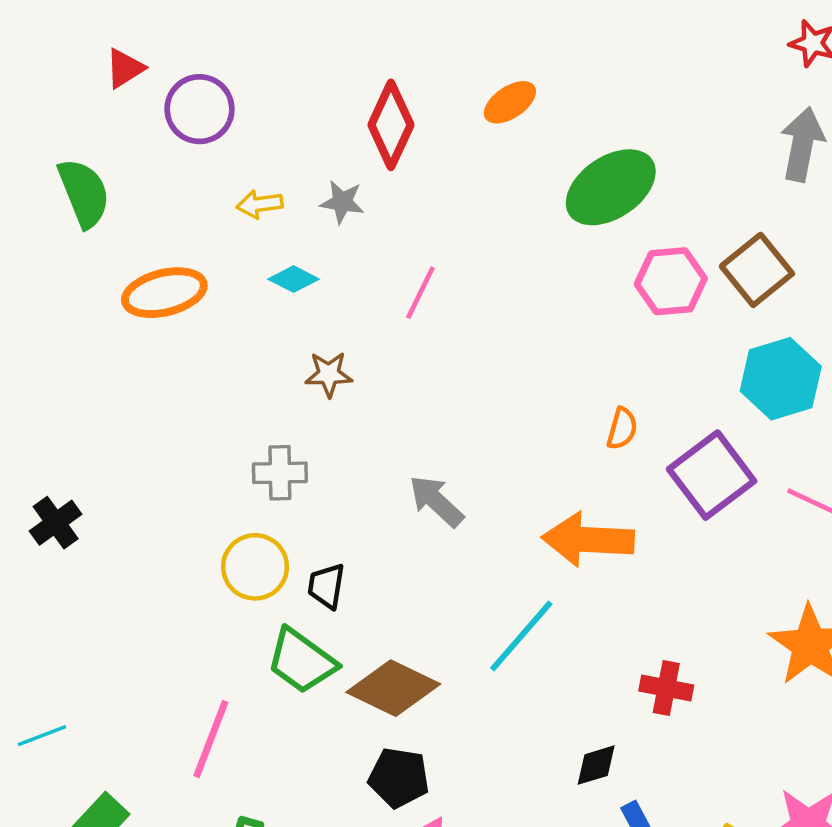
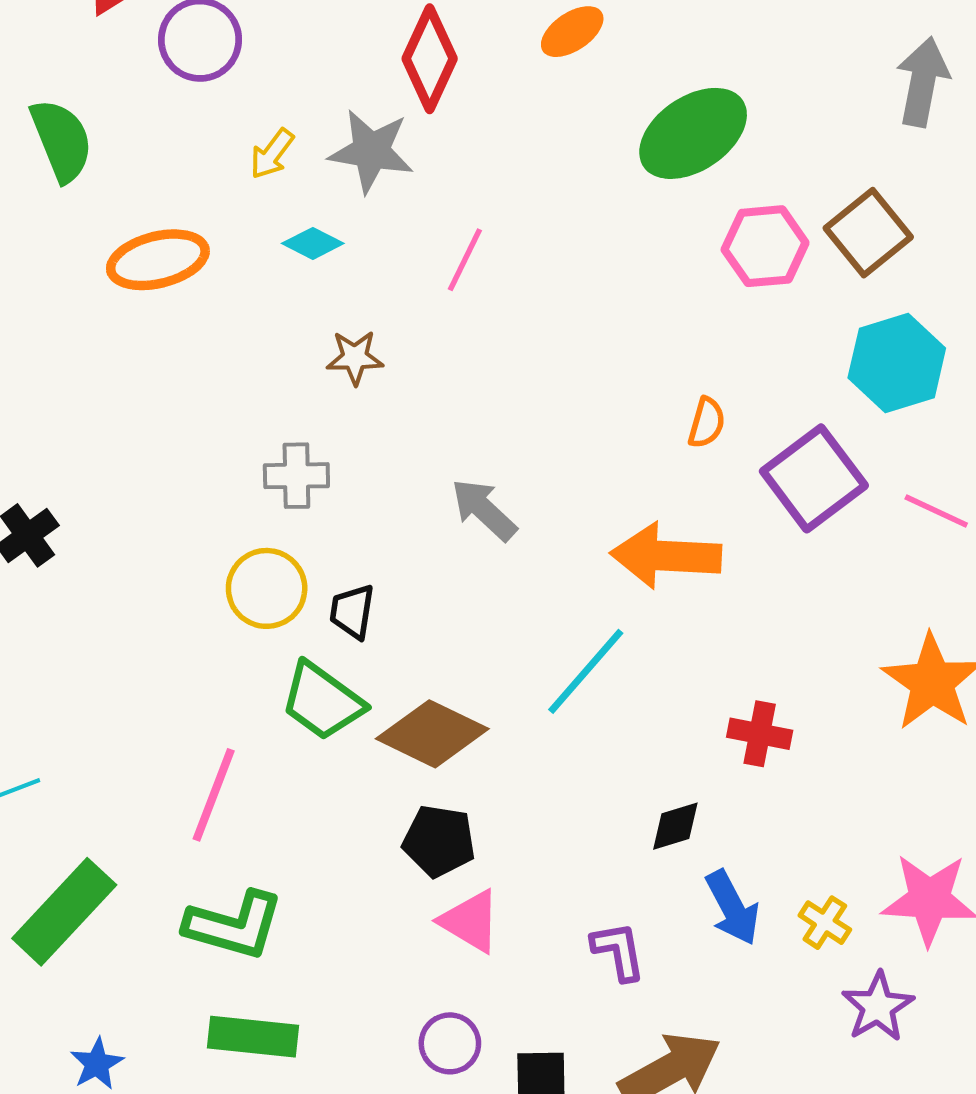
gray star: (342, 202) -> (371, 151), size x1.6
yellow arrow: (260, 204) -> (272, 154), turned -45

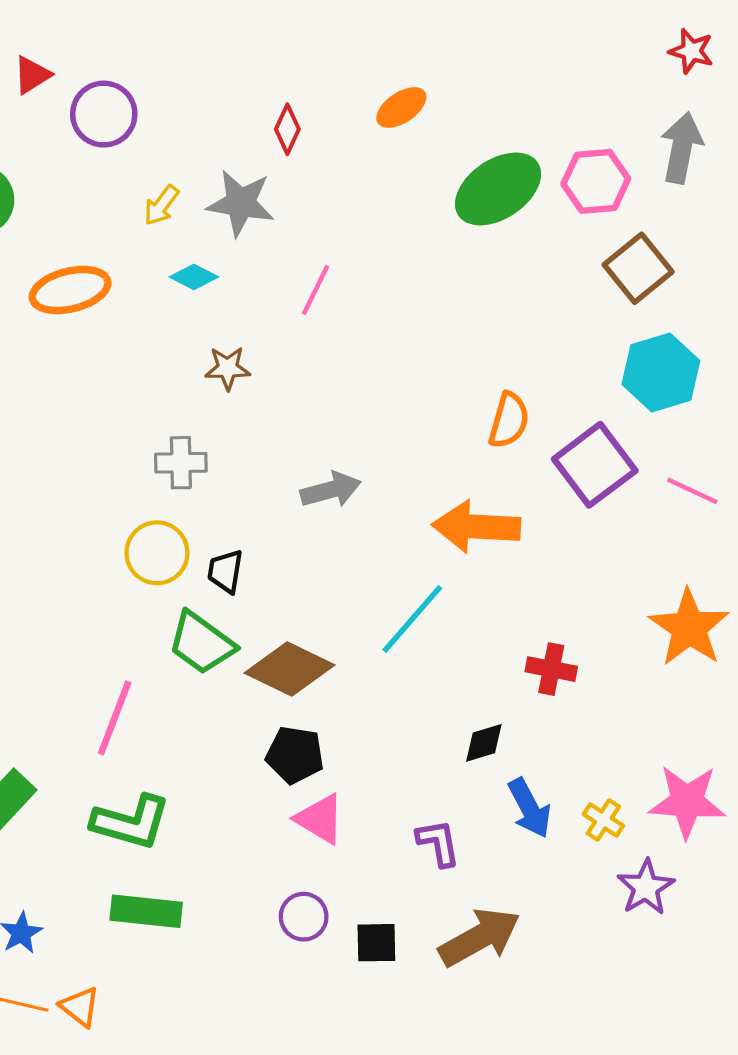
red diamond: (430, 59) -> (287, 129), size x0.6
pink hexagon: (765, 246) -> (596, 181), moved
orange semicircle: (707, 423) -> (509, 420), size x1.4
gray arrow: (484, 510) -> (331, 490), turned 122

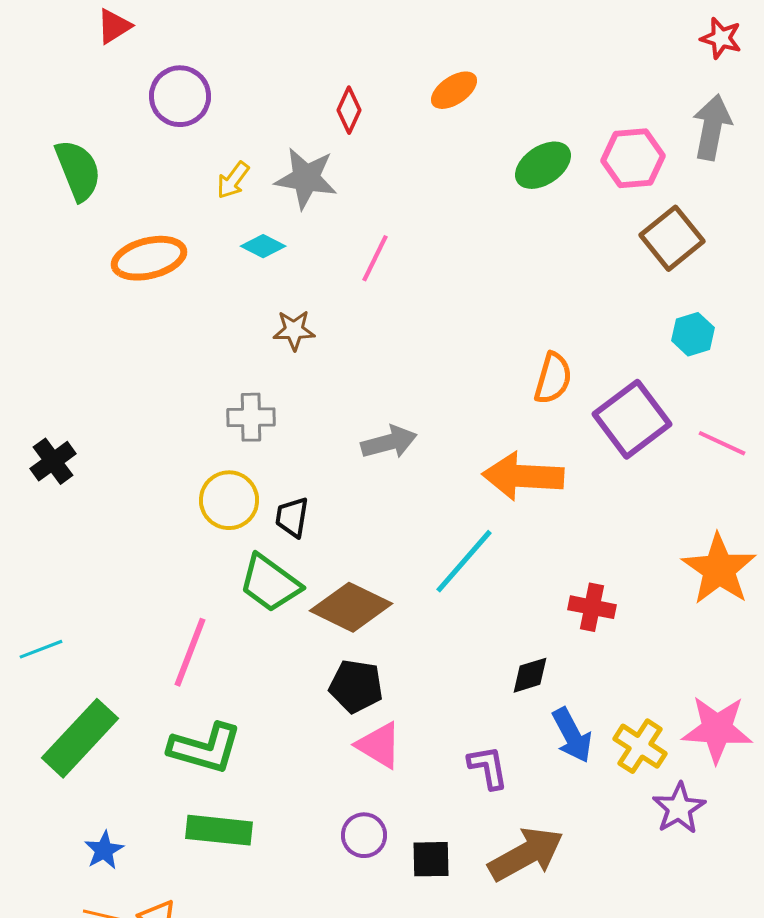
red triangle: (32, 75) -> (114, 26), moved
green ellipse: (498, 189) -> (543, 165), size x0.7
cyan hexagon: (661, 373) -> (693, 334), size x0.6
yellow cross: (603, 820) -> (640, 746), size x1.4

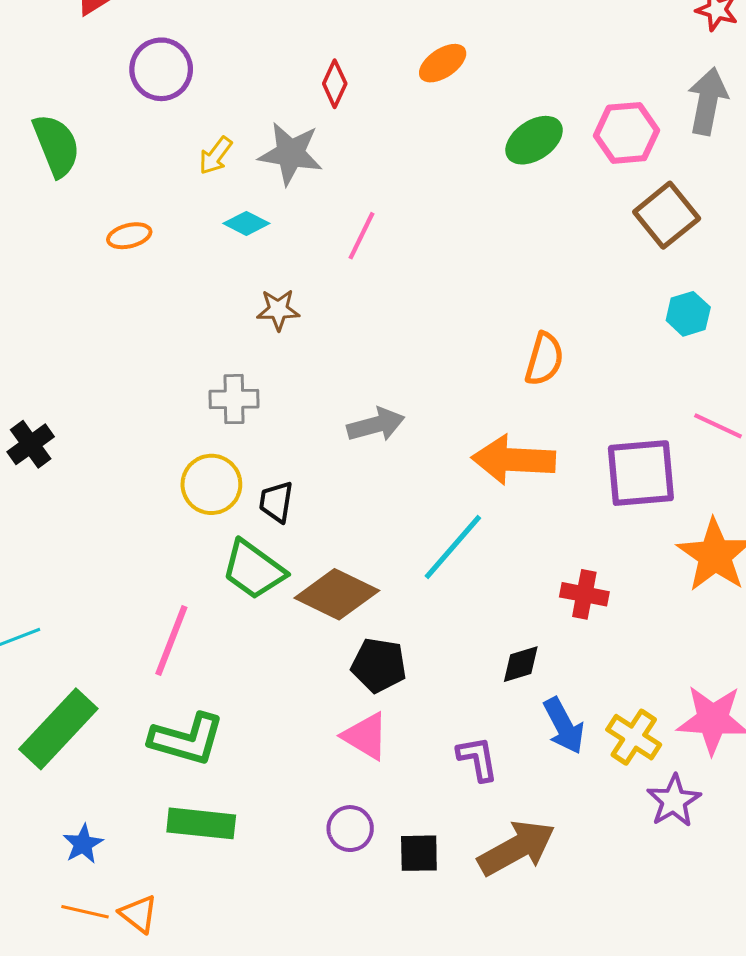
orange ellipse: (149, 258) -> (129, 236), size x0.6
purple square: (632, 419) -> (641, 473), moved, turned 32
black pentagon: (356, 686) -> (379, 665), moved

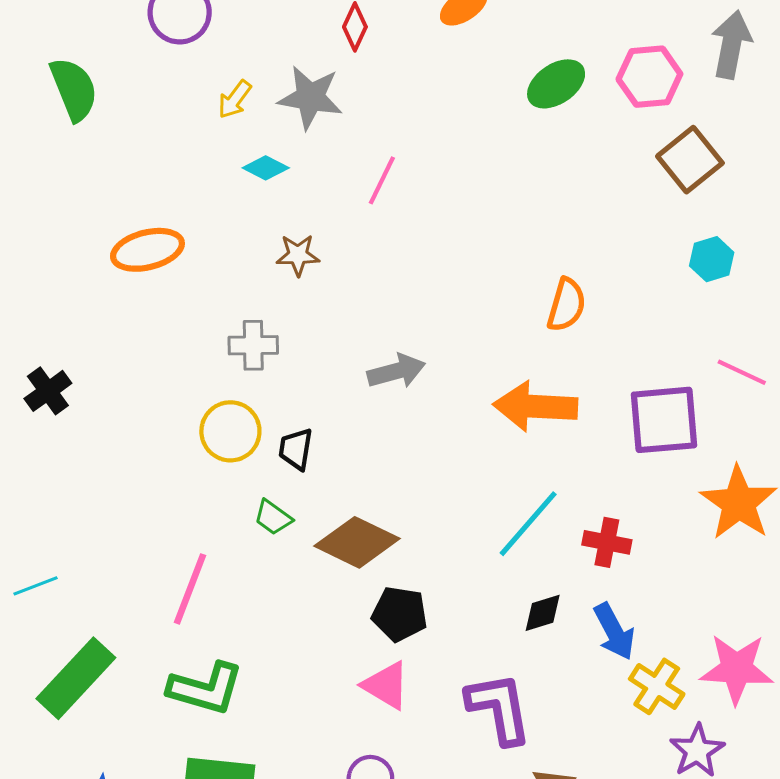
orange ellipse: (129, 236) -> (147, 250), moved, size x1.6
cyan line: (453, 547) -> (528, 524), moved
green trapezoid: (254, 570) -> (273, 517), size x0.6
blue arrow: (564, 726) -> (614, 631), moved
purple L-shape: (478, 759) -> (499, 708), size x1.6

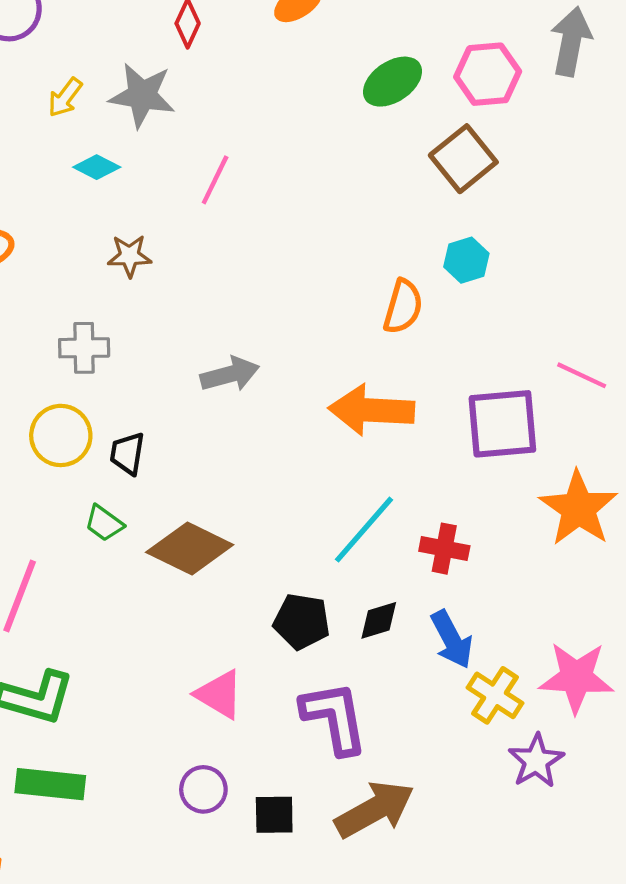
brown square: (690, 160) -> (463, 159), moved
cyan hexagon: (712, 259) -> (466, 260), moved
black pentagon: (399, 614) -> (302, 621), moved

